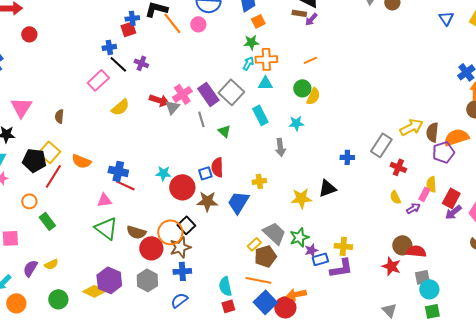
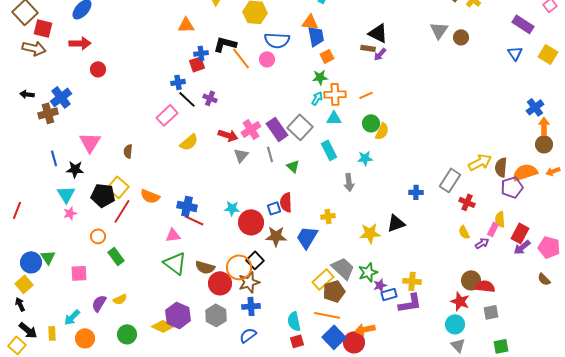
orange line: (310, 60) -> (366, 95), moved
gray triangle: (172, 107) -> (241, 155), moved
yellow rectangle: (254, 244) -> (323, 279), size x1.5
cyan circle: (429, 289) -> (455, 324), moved

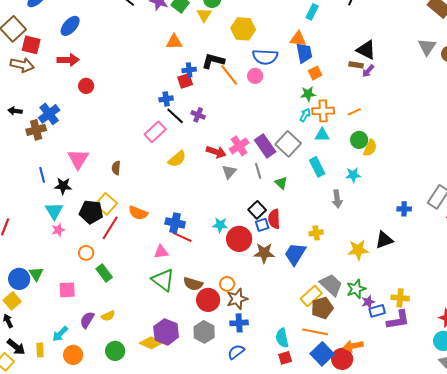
black square: (255, 260) -> (257, 210), moved
orange circle: (239, 267) -> (227, 284), size x0.6

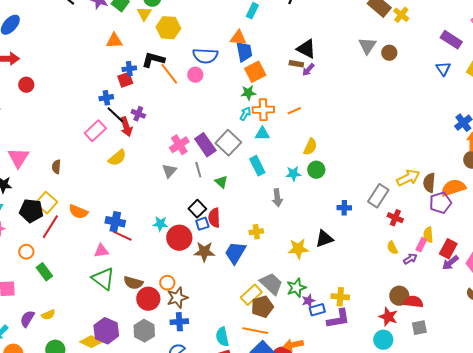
yellow hexagon: (243, 29) -> (168, 28), moved
orange square: (315, 73) -> (255, 72), size x1.5
green circle: (359, 140) -> (316, 170), moved
red arrow: (216, 152) -> (126, 127), moved, turned 54

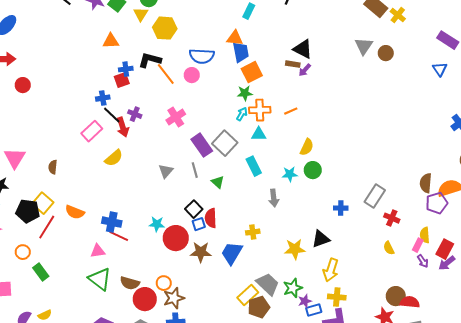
pink cross: (179, 145) -> (176, 117), moved
yellow arrow: (408, 178) -> (331, 270), moved, turned 135
purple arrow: (410, 259) -> (423, 261), moved, turned 88

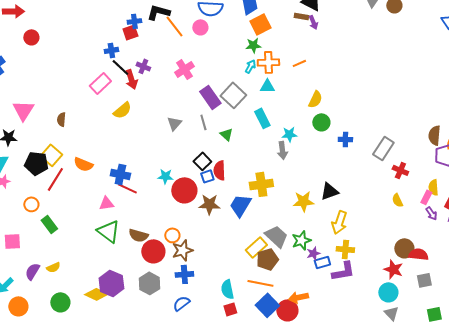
purple arrow: (305, 70) -> (313, 22), turned -64
cyan star: (290, 174) -> (289, 134), moved
blue cross: (341, 208) -> (345, 139), moved
yellow cross: (253, 232) -> (261, 184), size x1.6

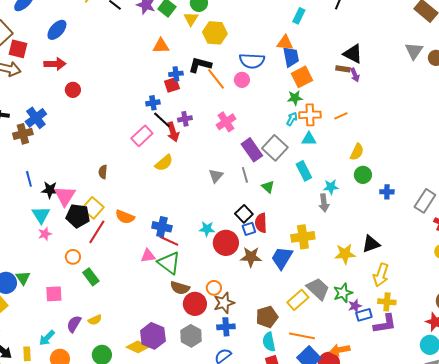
purple cross: (143, 66) -> (185, 119), turned -32
pink triangle: (23, 110) -> (65, 196), moved
green triangle: (108, 231) -> (169, 263), moved
brown pentagon: (267, 259) -> (267, 317), moved

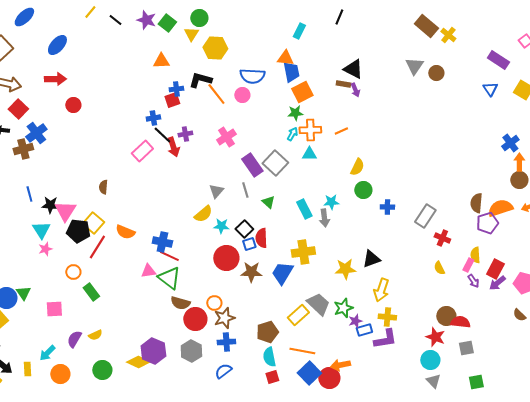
red square: (18, 49) -> (18, 109), moved, turned 30
yellow semicircle: (164, 163) -> (203, 214), moved
cyan rectangle: (304, 171) -> (304, 209), moved
cyan star: (207, 229) -> (221, 226), moved

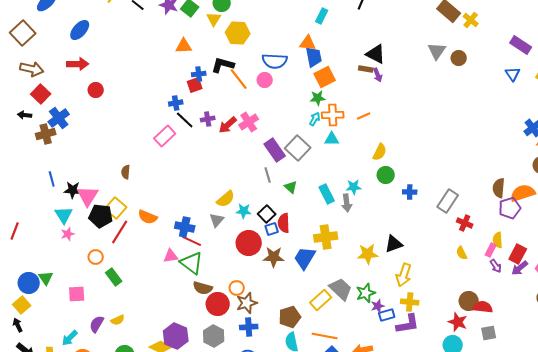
red arrow: (173, 147) -> (228, 125), moved, turned 66
gray triangle: (216, 191) -> (217, 220), moved

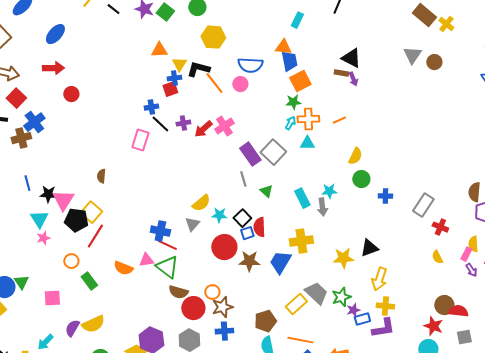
yellow triangle: (214, 19) -> (179, 64), moved
pink rectangle: (165, 136) -> (140, 140), turned -30
orange semicircle: (148, 217) -> (123, 268), moved
yellow semicircle: (118, 320) -> (93, 324), size x1.6

